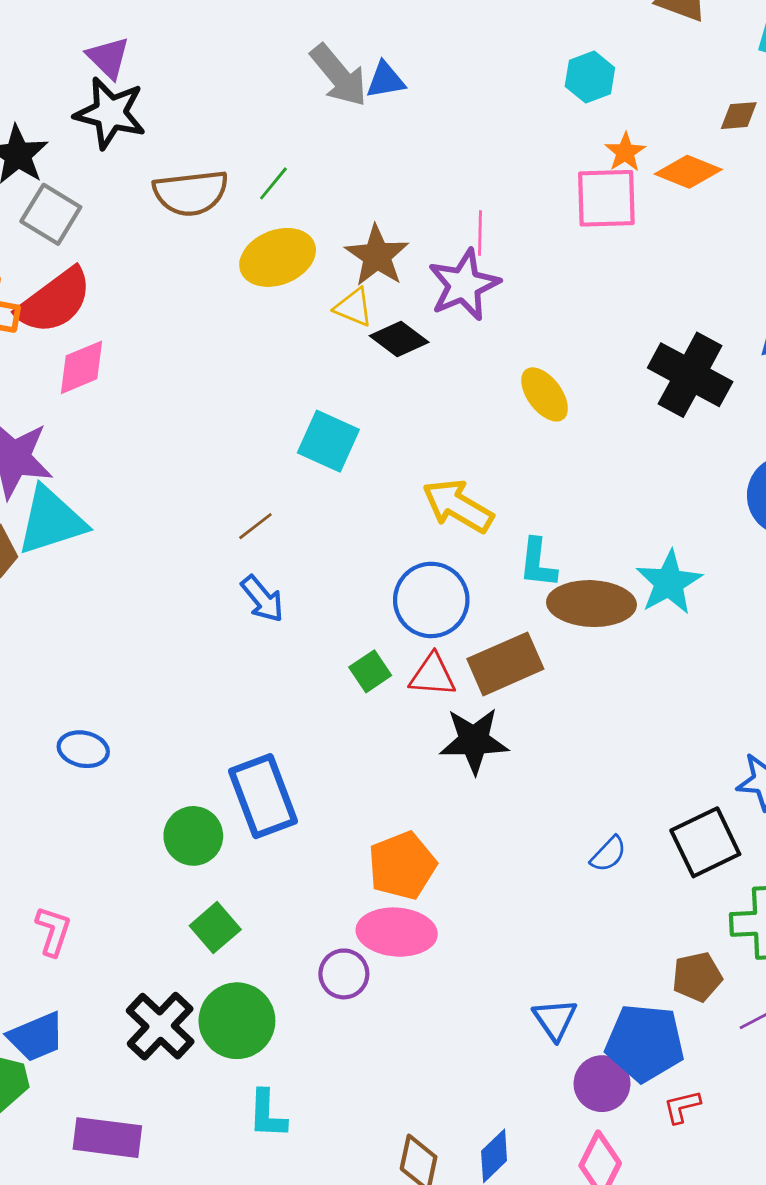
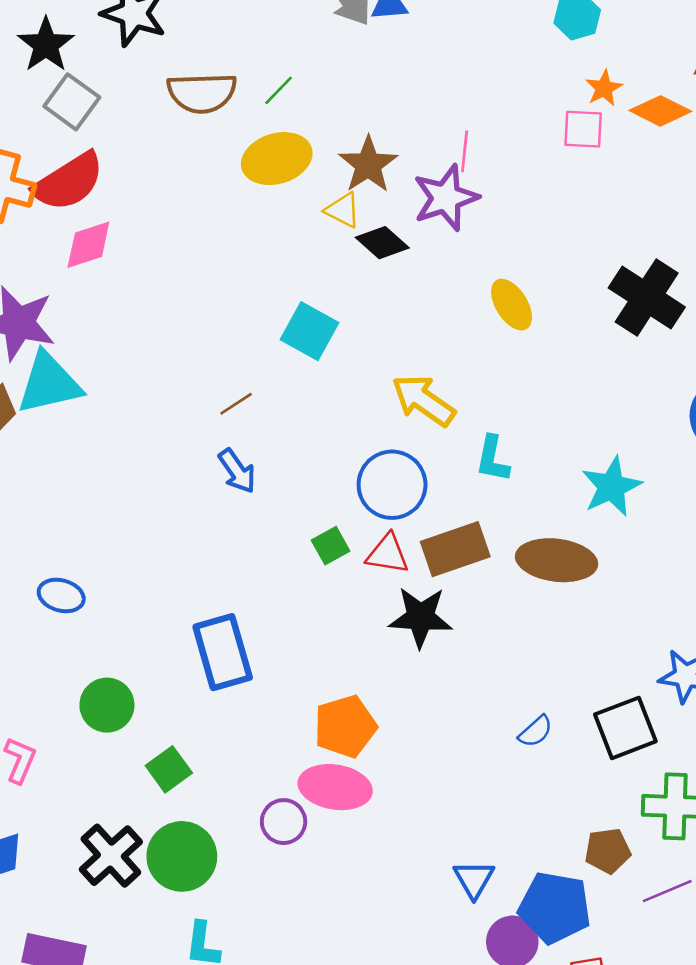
pink square: (606, 198) -> (583, 129), size x0.7
brown ellipse: (591, 604) -> (557, 560), moved
green circle: (193, 836) -> (107, 705), moved

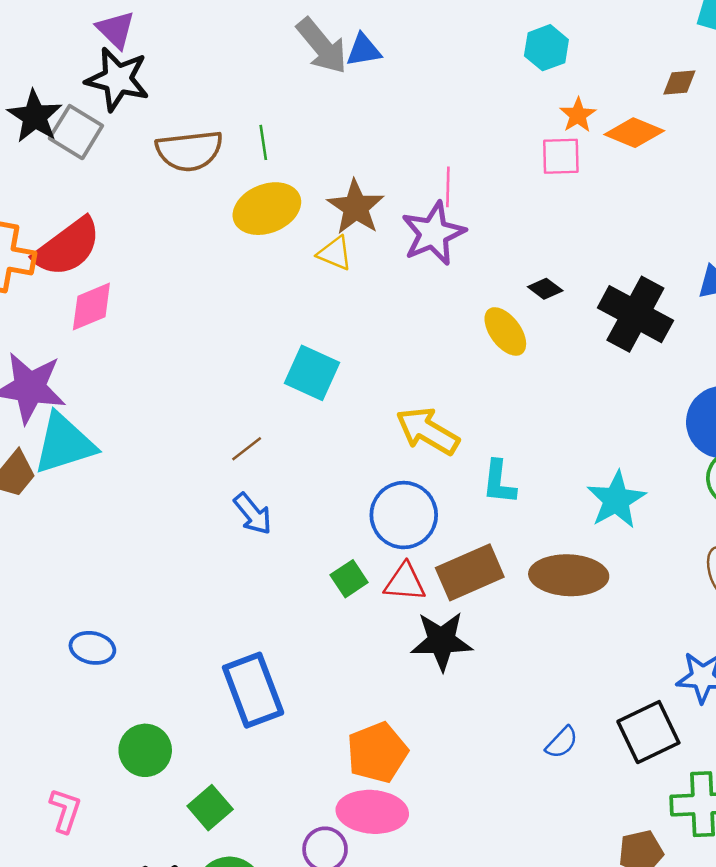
green line: (279, 90) -> (263, 142), turned -48
gray square: (72, 102) -> (76, 132), moved
black diamond: (382, 243) -> (545, 289), moved, size x0.7

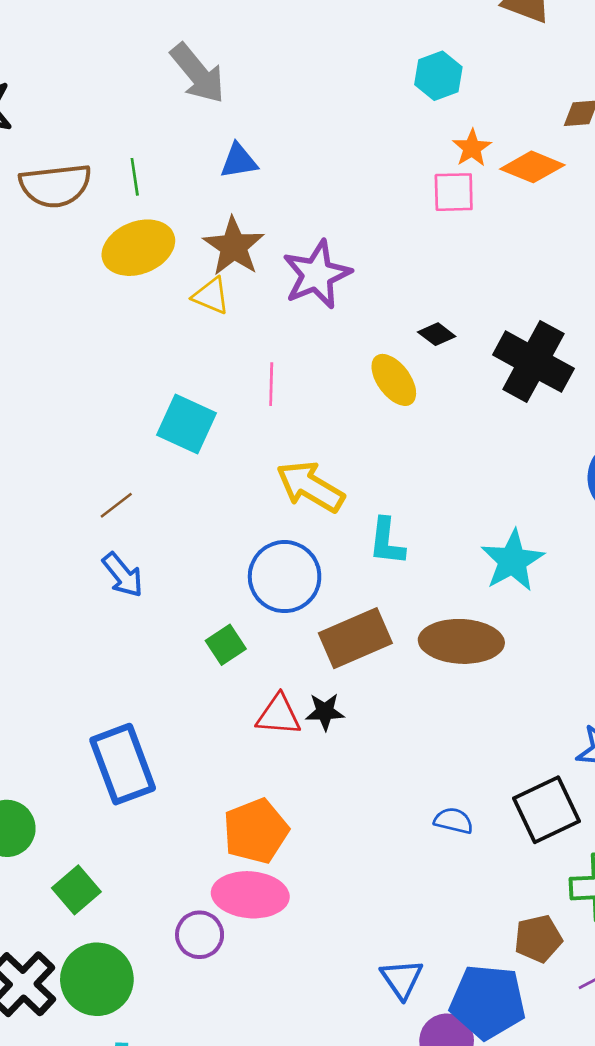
blue triangle: (364, 50) -> (239, 161), moved
pink line: (448, 187) -> (271, 384), moved
red triangle: (405, 582) -> (279, 715), moved
black star: (442, 641) -> (325, 712), size x0.6
blue semicircle: (562, 742) -> (454, 821), turned -120

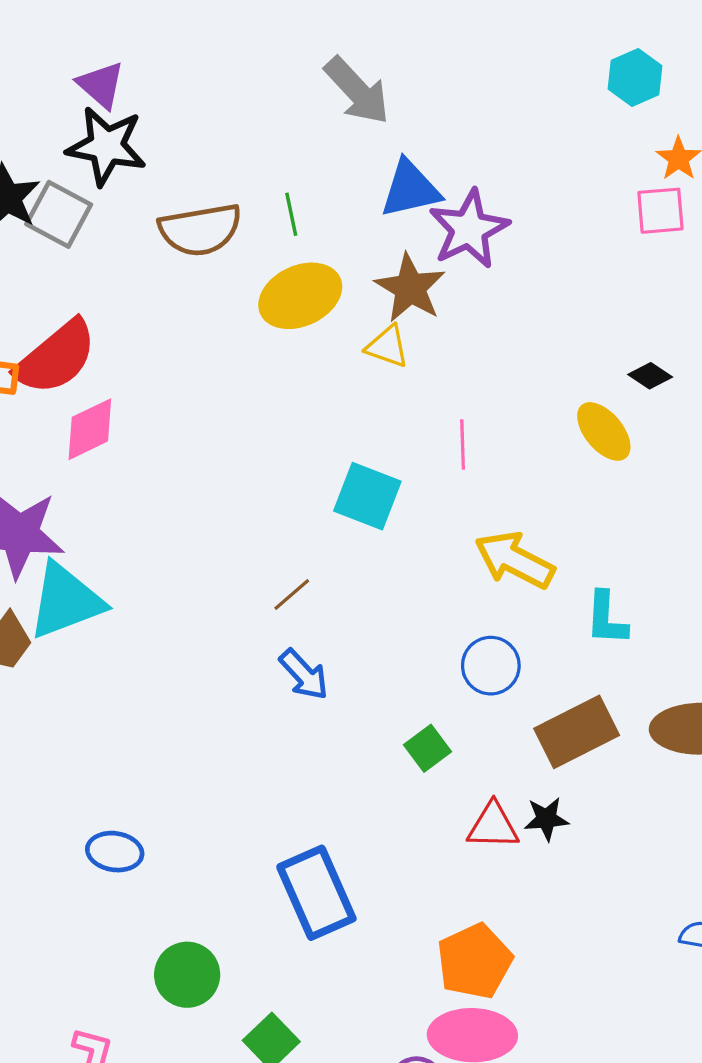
blue triangle: (239, 161) -> (410, 189), size x1.4
purple star: (317, 275) -> (469, 229), moved
blue circle: (285, 577) -> (491, 666), size x0.7

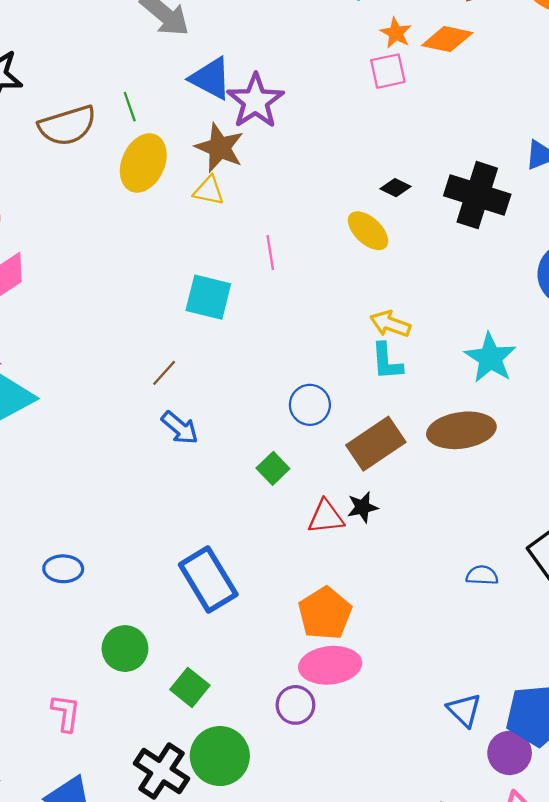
blue triangle: (410, 189) -> (211, 78), turned 48
yellow ellipse: (300, 296) -> (143, 163), turned -34
yellow arrow: (514, 560) -> (390, 324), moved, size x0.7

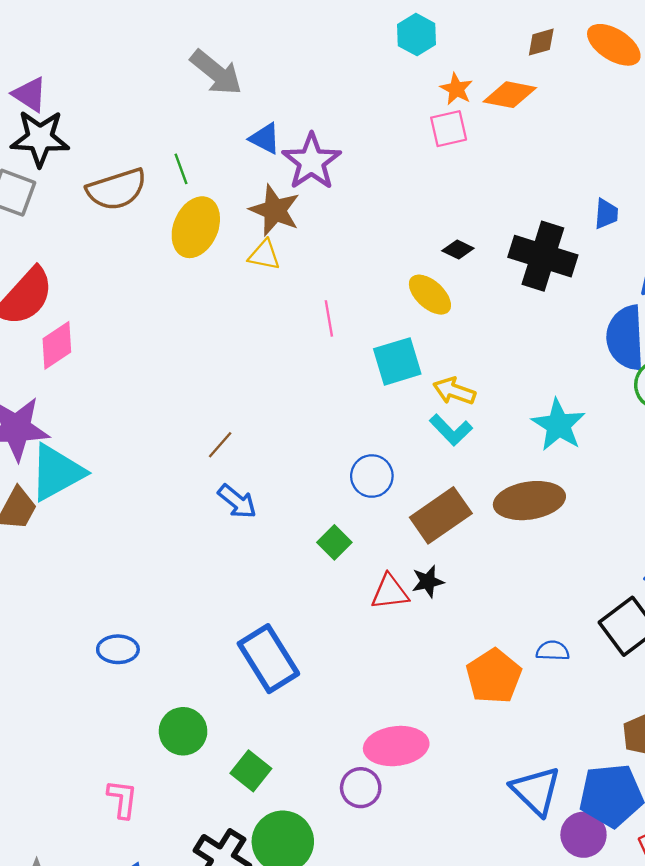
blue triangle: (211, 78) -> (265, 138), size x0.7
cyan square: (208, 297) -> (397, 361), moved, turned -30
cyan L-shape: (387, 361) -> (451, 430), turned -39
orange pentagon: (325, 613) -> (494, 676), moved
blue triangle: (464, 710) -> (536, 791), size x1.4

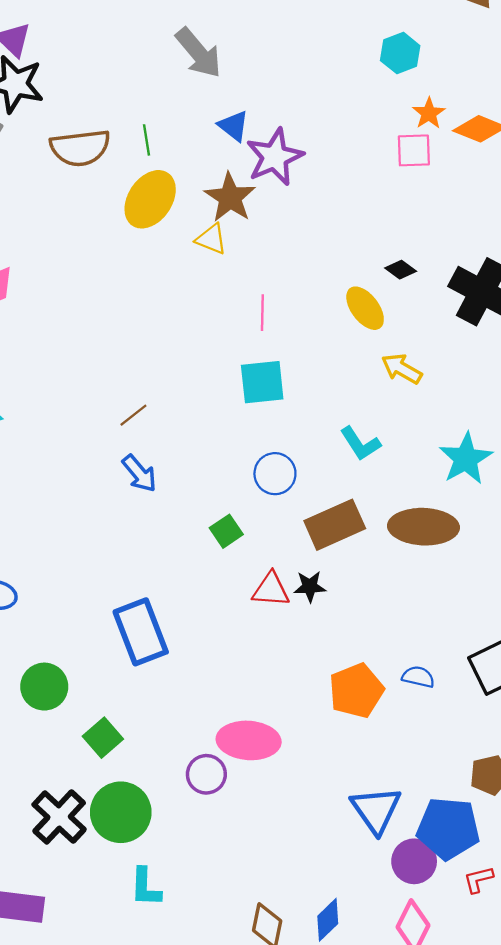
cyan square: (397, 361) -> (262, 382), moved
yellow arrow: (454, 391) -> (402, 369), moved

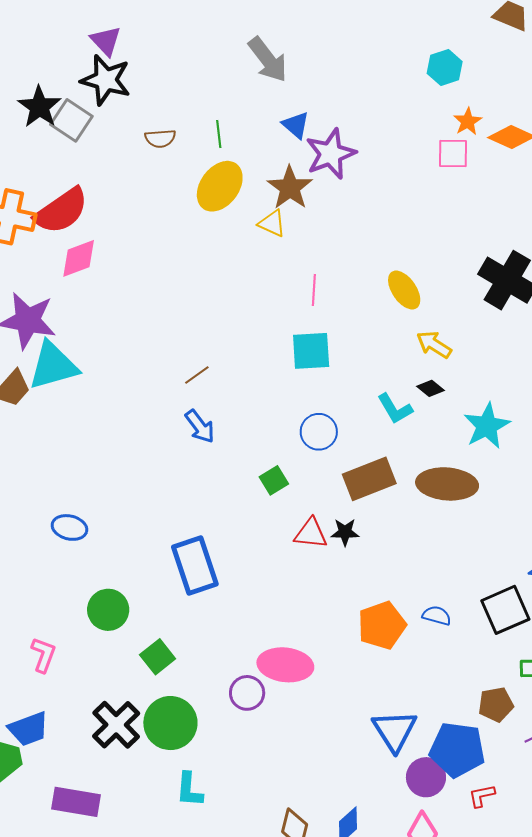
brown semicircle: (80, 148) -> (160, 138), size x0.6
black diamond: (401, 270) -> (431, 388), moved

